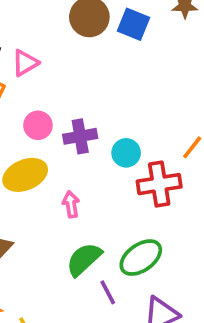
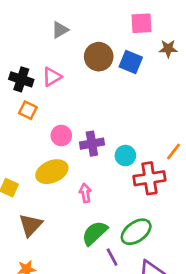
pink triangle: (25, 63) -> (52, 77), moved

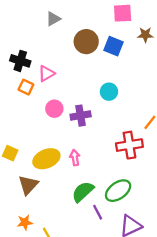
pink triangle: (52, 77) -> (46, 73), moved
cyan circle: (125, 156) -> (109, 92), moved
yellow ellipse: (52, 172) -> (46, 159), moved

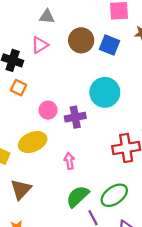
gray triangle: (53, 19) -> (47, 17), turned 35
pink triangle: (46, 73) -> (40, 45), moved
cyan circle: (109, 92) -> (105, 92), size x1.6
yellow ellipse: (46, 159) -> (33, 142), moved

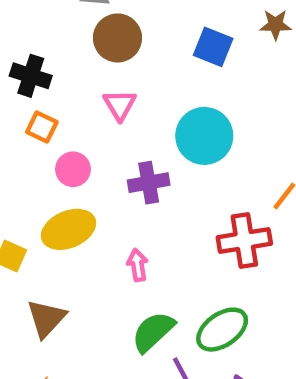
brown circle: (81, 40) -> (117, 38), moved
pink triangle: (40, 45) -> (120, 105), moved, turned -30
pink circle: (48, 110) -> (73, 169), moved

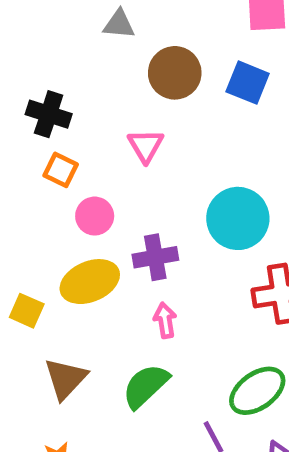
brown circle: (117, 38) -> (175, 73), moved
cyan circle: (204, 136) -> (238, 218), moved
purple cross: (149, 183) -> (155, 257), moved
green semicircle: (153, 332) -> (146, 386), moved

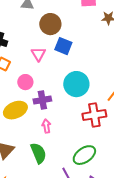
blue square: (248, 83) -> (63, 46), moved
pink circle: (95, 216) -> (25, 82), moved
green semicircle: (146, 386) -> (38, 153), turned 110

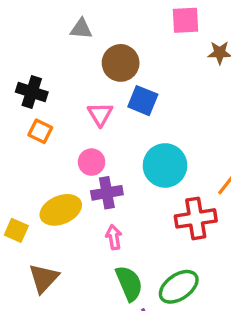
pink circle: (25, 82) -> (92, 162), moved
green semicircle: (38, 153) -> (129, 283), moved

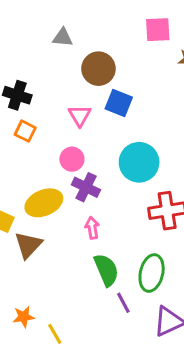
purple cross: (107, 193) -> (86, 187), turned 36
brown triangle: (44, 278) -> (28, 245), moved
green ellipse: (179, 287) -> (152, 273), turned -42

